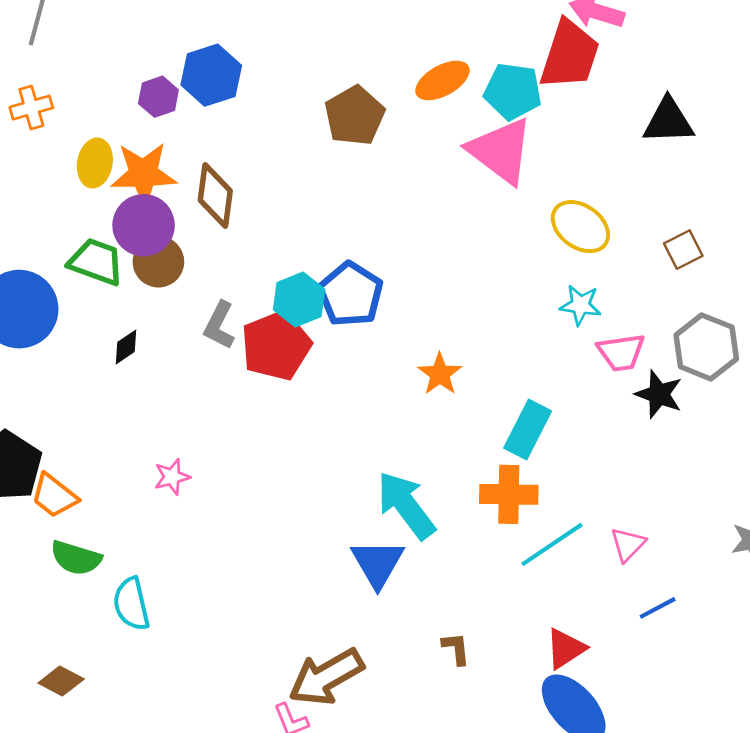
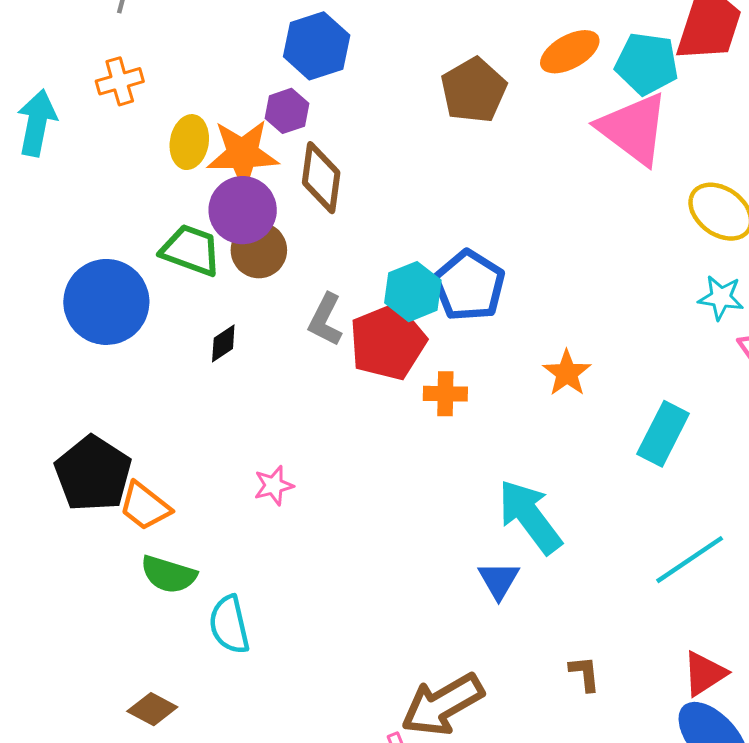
purple hexagon: (158, 97) -> (287, 111), moved
orange cross: (509, 494) -> (445, 394), moved, size x0.7
blue triangle: (378, 563) -> (499, 580), size x0.7

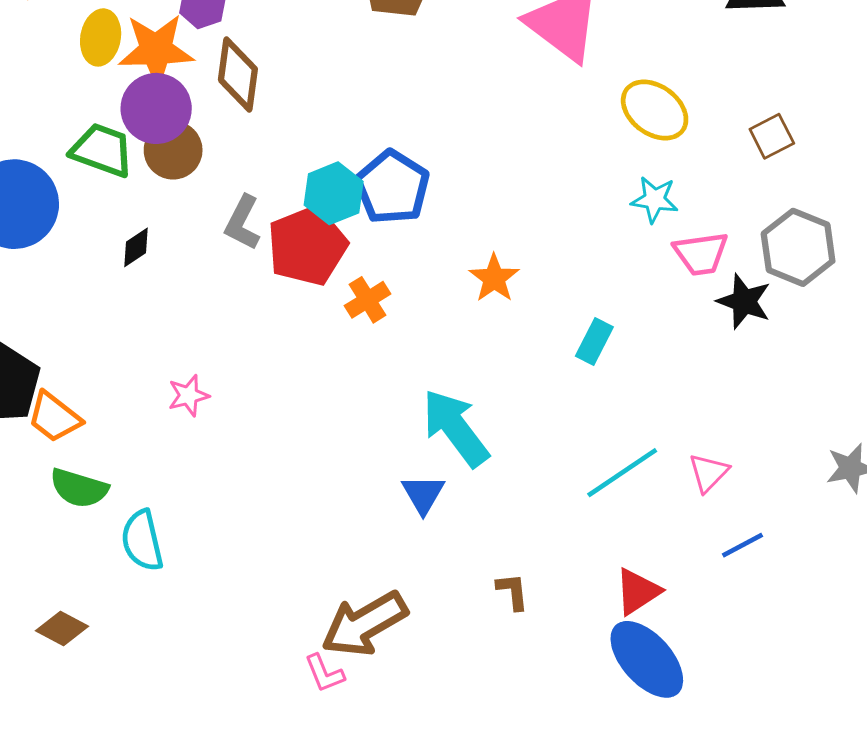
orange cross: (445, 394) -> (368, 300), turned -33
cyan rectangle: (663, 434) -> (594, 341), size x0.7

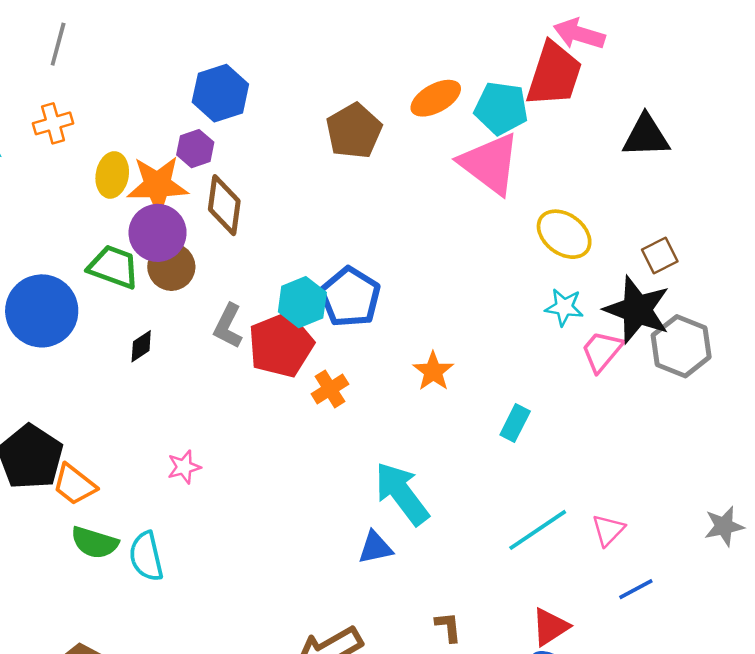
pink trapezoid: (701, 254) -> (602, 351), turned 138
black star: (744, 301) -> (637, 310), moved, size x1.5
blue triangle: (423, 494) -> (375, 548), turned 48
cyan semicircle: (142, 541) -> (146, 556), moved

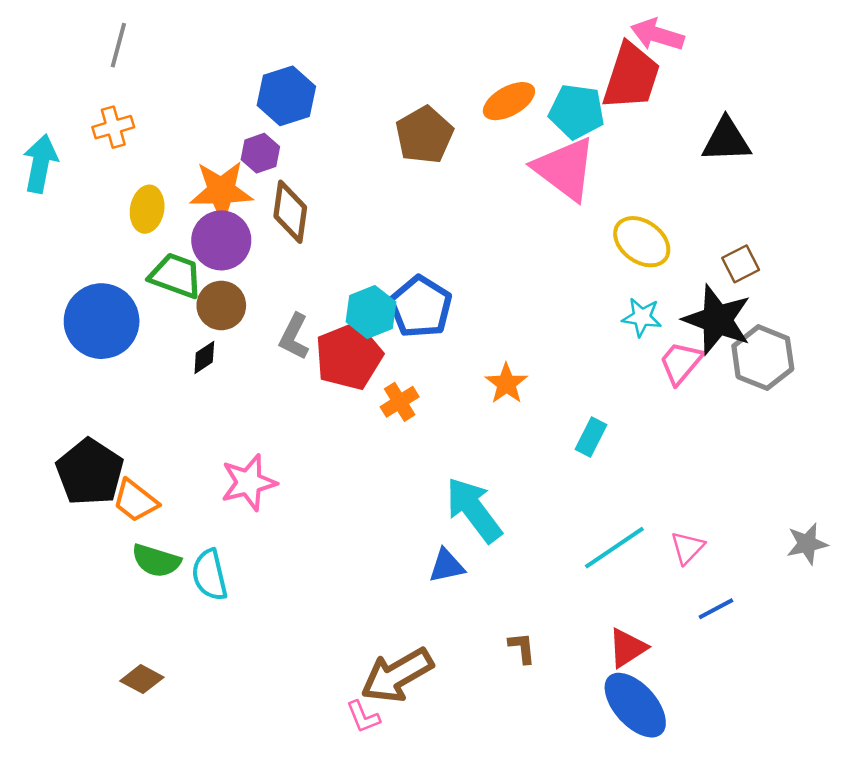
yellow ellipse: (112, 175) -> (147, 209), moved
brown circle: (171, 267) -> (221, 305), moved
pink star: (184, 467) -> (249, 483), size x1.6

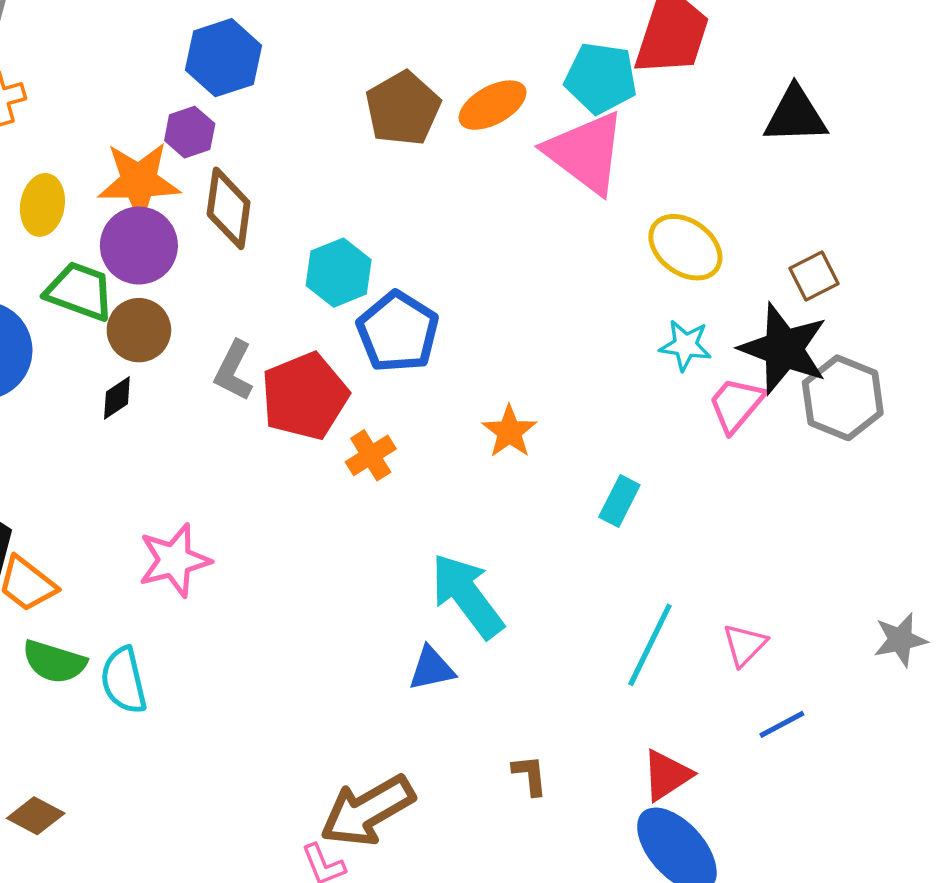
orange ellipse: (509, 101) -> (493, 105), moved
cyan hexagon: (371, 312) -> (339, 273), moved
cyan line: (614, 548) -> (650, 645), turned -30

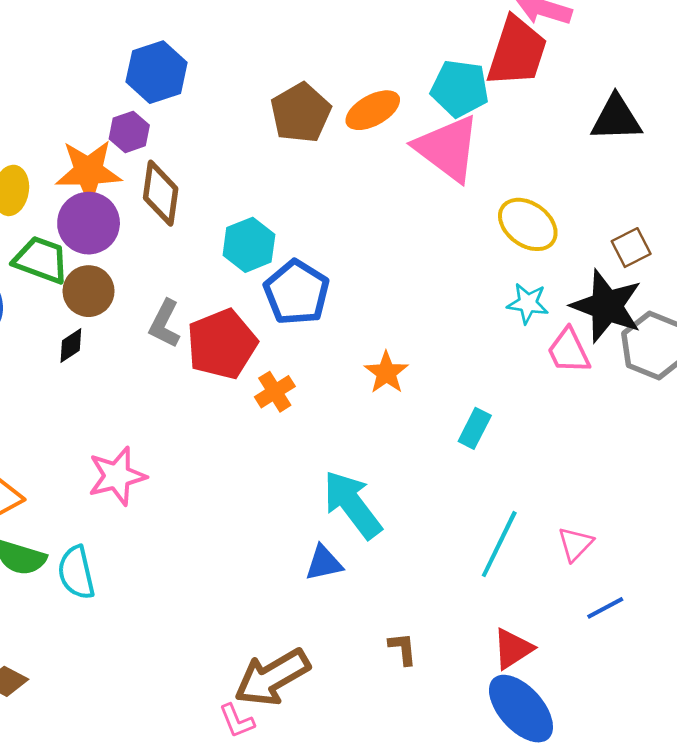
pink trapezoid: (736, 405) -> (569, 351), turned -66

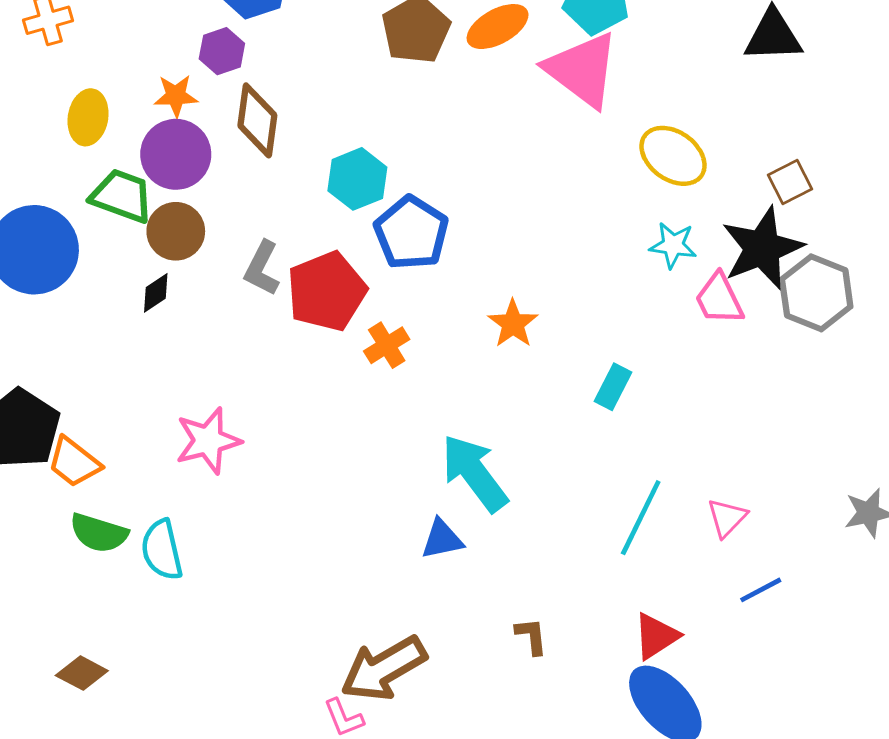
orange star: (89, 171) -> (176, 96), size x0.6
black star: (607, 306) -> (762, 248), turned 30

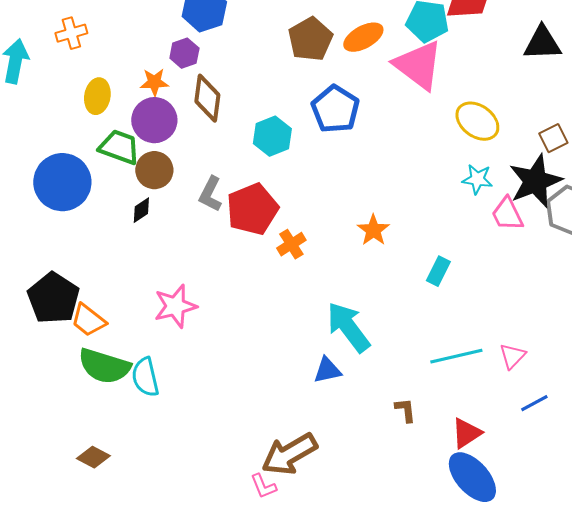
blue pentagon: (411, 233) -> (335, 109), moved
cyan line: (641, 518) -> (456, 356), turned 51
green semicircle: (99, 533) -> (104, 366), size x1.4
brown L-shape: (531, 636) -> (405, 410), moved

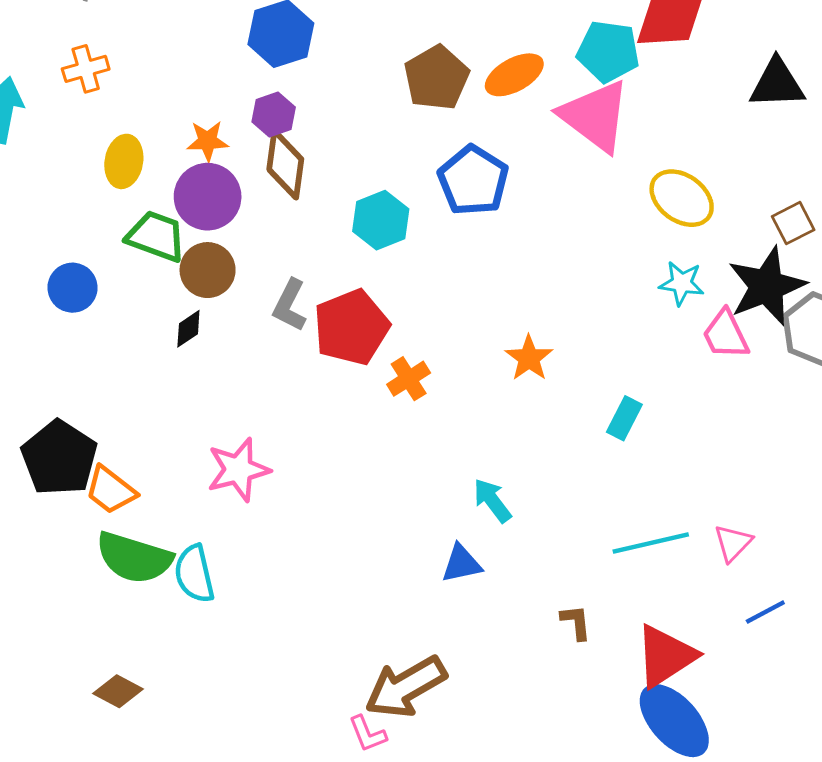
purple hexagon: (184, 53) -> (274, 114), moved
blue circle: (62, 182) -> (73, 288), size x0.6
cyan arrow: (348, 327) -> (492, 500), size x0.6
red triangle: (466, 433) -> (665, 656), size x1.4

